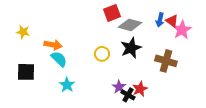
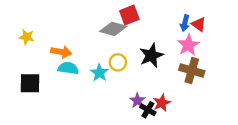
gray diamond: (130, 25) -> (113, 29), moved
pink star: (182, 30) -> (188, 45), moved
cyan semicircle: (59, 59) -> (68, 68), turned -36
cyan star: (67, 85) -> (99, 73), moved

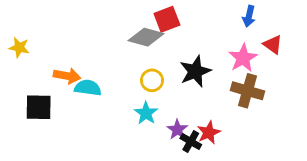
blue arrow: (185, 23) -> (249, 16), moved
red triangle: (199, 24) -> (273, 45), moved
yellow star: (27, 37) -> (19, 48), moved
orange arrow: (61, 52) -> (67, 76), moved
cyan star: (99, 73) -> (146, 113), moved

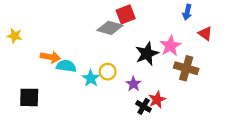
pink star: (243, 58) -> (170, 46), moved
yellow circle: (152, 80) -> (108, 72), moved
black square: (39, 107) -> (29, 97), moved
cyan star: (146, 113) -> (91, 78), moved
purple star: (177, 130) -> (133, 84), moved

